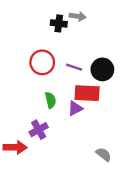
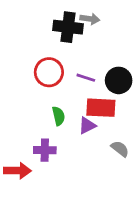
black cross: (59, 23) -> (68, 27), size x1.5
purple cross: (39, 130) -> (45, 150), turned 30
gray semicircle: (104, 154) -> (120, 149), moved

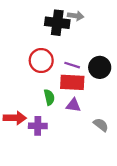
red rectangle: (101, 108) -> (72, 82), moved
purple triangle: (87, 126) -> (73, 105), turned 35
red arrow: (17, 171) -> (15, 118), moved

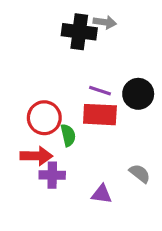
red circle: (41, 61) -> (44, 118), moved
purple triangle: (73, 105) -> (102, 194), moved
red arrow: (15, 118) -> (36, 156), moved

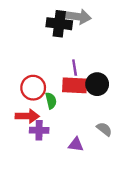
gray arrow: (105, 22) -> (78, 17), size x1.5
purple line: (100, 91) -> (75, 68), turned 63
black circle: (138, 94) -> (97, 84), moved

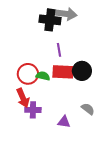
purple line: (75, 68) -> (59, 50), moved
green semicircle: (51, 101) -> (43, 76), moved, turned -64
red arrow: (27, 116) -> (23, 98), turned 66

